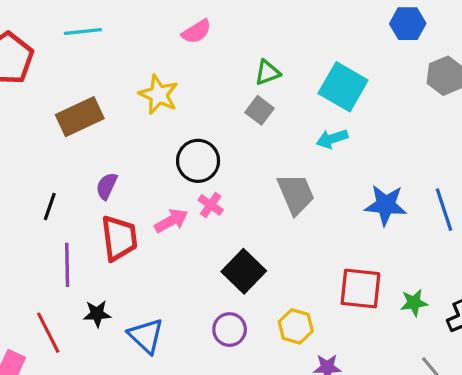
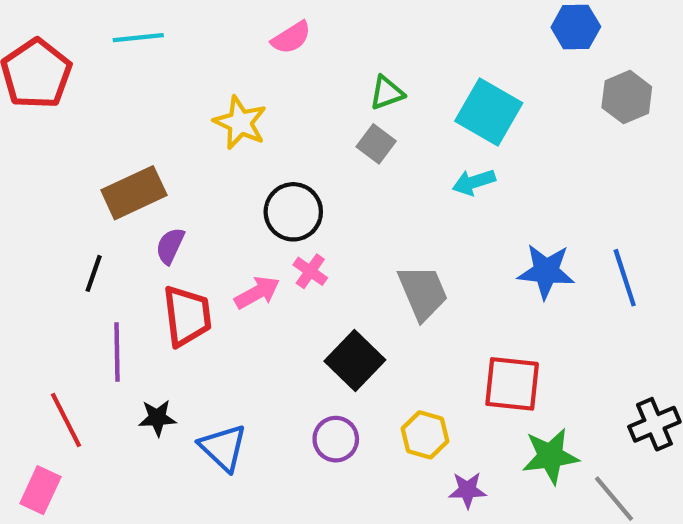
brown rectangle: (80, 117) -> (134, 193), moved
gray trapezoid: (296, 194) -> (423, 293), moved
green star: (414, 303) -> (550, 456), moved, size x1.5
red line: (48, 333) -> (66, 420), moved

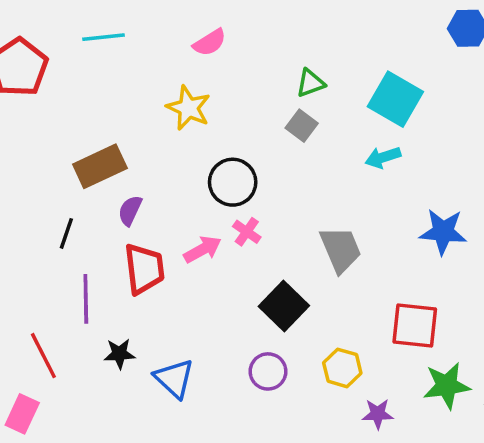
pink semicircle: (291, 38) -> (210, 42), moved

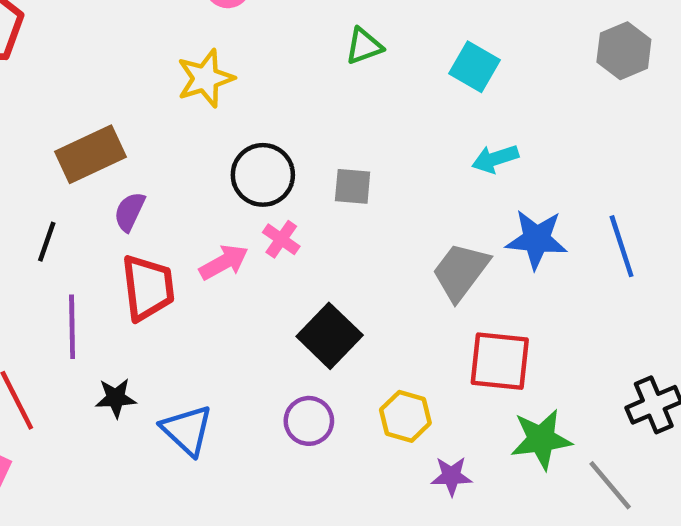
cyan square: (395, 99) -> (474, 67), size x0.7
yellow star: (188, 108) -> (205, 78), turned 30
gray square: (302, 126) -> (353, 186), moved, turned -32
cyan arrow: (383, 157) -> (495, 159), moved
gray trapezoid: (341, 249) -> (461, 271), moved, turned -120

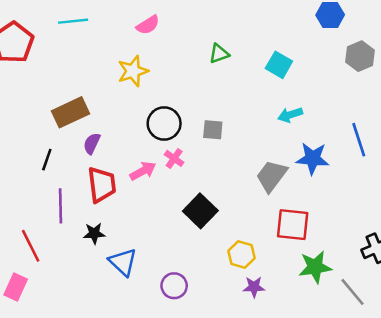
blue line: (622, 246) -> (359, 140), moved
black star: (116, 398) -> (94, 233), moved
purple circle: (309, 421) -> (174, 286), moved
purple star: (451, 476) -> (254, 287), moved

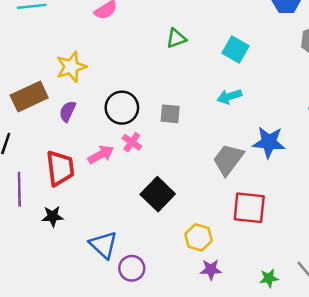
yellow star: (133, 71) -> (71, 67), moved
cyan arrow: (290, 115) -> (229, 96), moved
purple semicircle: (92, 143) -> (67, 111), moved
blue triangle: (123, 262) -> (103, 245), moved
green star: (315, 267) -> (269, 278), moved, size x0.6

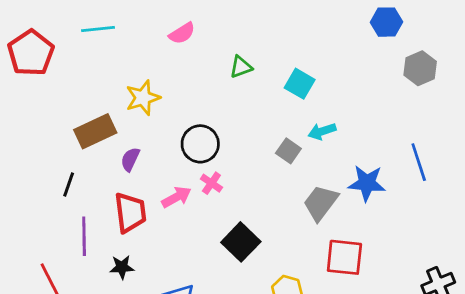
green triangle: (176, 38) -> (241, 67), moved
cyan square: (236, 50) -> (300, 84), moved
purple semicircle: (67, 111) -> (130, 159), moved
gray square: (170, 114) -> (288, 151), moved, turned 30

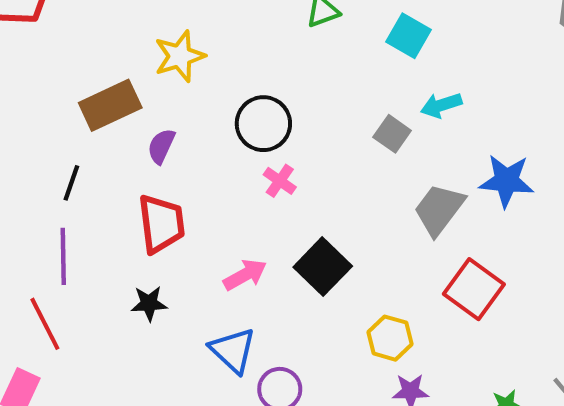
pink arrow: (176, 197) -> (245, 275), moved
purple line: (84, 236) -> (63, 256), moved
red square: (344, 257) -> (474, 289), turned 30

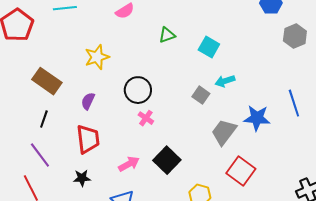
brown rectangle: (110, 105) -> (47, 81), moved, turned 60
purple line: (63, 256) -> (40, 155), turned -36

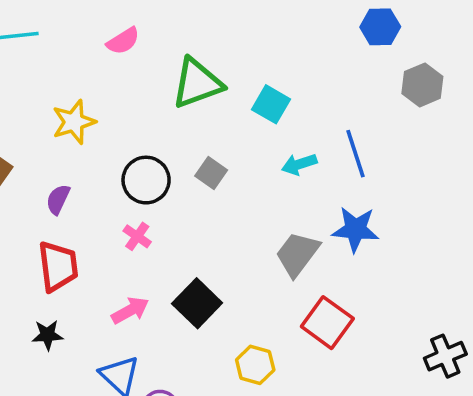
green triangle: (167, 35) -> (197, 83), size x1.8
gray square: (201, 95) -> (211, 173), moved
blue line: (294, 103) -> (356, 154), moved
pink cross: (146, 118) -> (137, 236), moved

